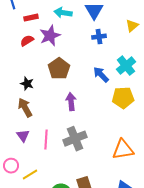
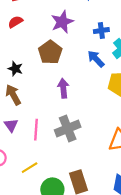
purple star: (50, 36) -> (62, 22), moved
blue cross: (99, 37) -> (101, 31), moved
yellow line: (30, 175) -> (30, 168), moved

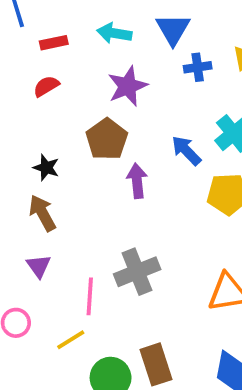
blue cross: (101, 31) -> (198, 67), moved
purple arrow: (63, 88) -> (137, 181), moved
pink line: (36, 130) -> (90, 296), moved

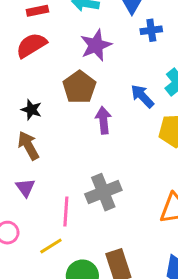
red semicircle: (46, 86) -> (31, 45), size x1.5

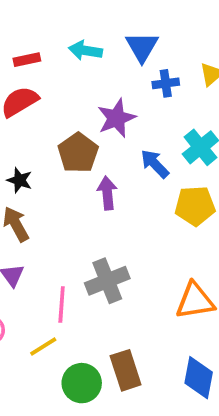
purple star: (96, 45) -> (116, 118), moved

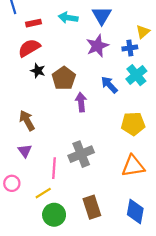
blue cross: (166, 83) -> (130, 48), moved
purple star: (116, 118) -> (97, 46), moved
black star: (20, 180) -> (38, 71), moved
yellow pentagon: (195, 206) -> (133, 124), moved
green circle: (82, 383) -> (54, 215), moved

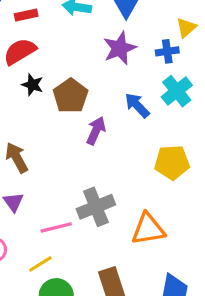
purple arrow: (81, 102) -> (96, 131), turned 30
orange triangle: (133, 166) -> (148, 229), moved
pink line: (54, 168) -> (56, 227), turned 72

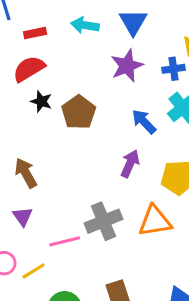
purple arrow: (96, 131) -> (130, 164), moved
orange triangle: (148, 229) -> (155, 221), moved
yellow line: (40, 264) -> (34, 271), moved

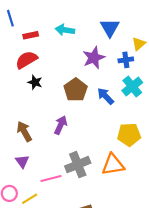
blue triangle: (133, 22) -> (110, 28), moved
brown pentagon: (79, 112) -> (76, 90), moved
purple arrow: (130, 164) -> (61, 125), moved

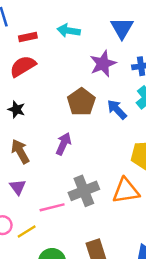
black star: (35, 82) -> (16, 109), moved

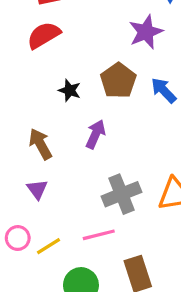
black star: (16, 109) -> (70, 90), moved
pink line: (52, 207) -> (99, 235), moved

